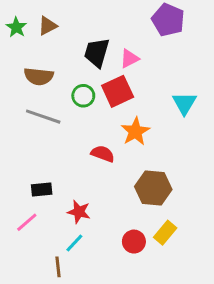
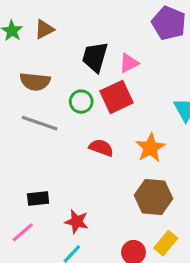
orange star: (135, 131) -> (150, 148), moved
red semicircle: (103, 154) -> (101, 148), moved

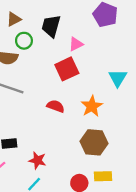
black trapezoid: (95, 57) -> (51, 26), moved
green circle: (81, 102) -> (24, 41), moved
yellow rectangle: (166, 243) -> (103, 176), turned 48

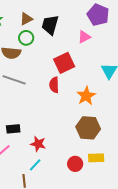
brown triangle: (14, 19) -> (26, 19), moved
pink triangle: (76, 44) -> (84, 37), moved
red semicircle: (56, 106) -> (54, 85), moved, turned -112

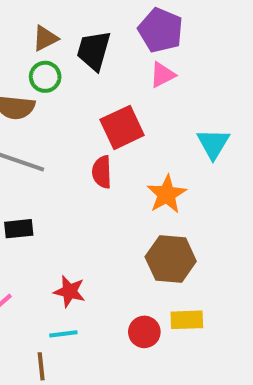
purple pentagon: (98, 15) -> (161, 30), moved
black rectangle: (13, 129) -> (19, 229), moved
cyan line: (35, 165) -> (63, 334), turned 40

